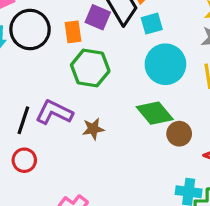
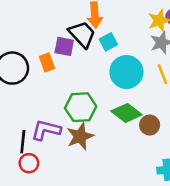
green hexagon: (90, 68) -> (81, 107), moved
brown star: (93, 129) -> (80, 136), size x1.5
red circle: (24, 160) -> (29, 163), moved

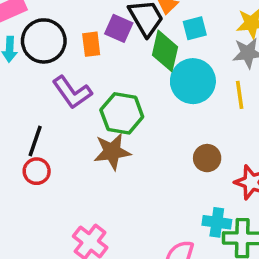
cyan square: (108, 42) -> (195, 28), moved
green diamond: (126, 113) -> (165, 51), moved, turned 52
purple L-shape: (46, 130) -> (72, 92), moved, turned -152

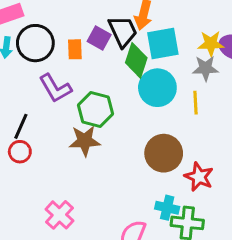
cyan square: (195, 28) -> (163, 44), size x1.6
brown circle: (207, 158) -> (164, 153), size x1.6

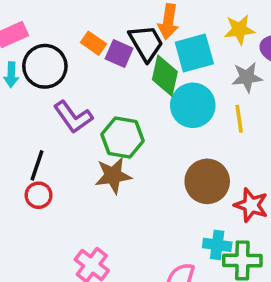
yellow star: (211, 44) -> (239, 30), moved
orange rectangle: (75, 49) -> (94, 43), moved, turned -48

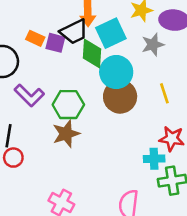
black trapezoid: (146, 43) -> (74, 32), turned 104
yellow line: (239, 119) -> (164, 93), moved
brown circle: (207, 181) -> (120, 97), moved
cyan cross: (217, 245) -> (154, 159), moved

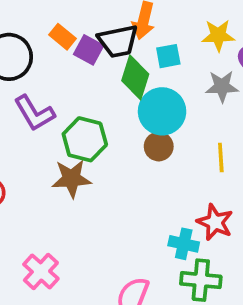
cyan square: (111, 33) -> (168, 56), size x0.6
brown circle: (120, 97) -> (159, 146), size x0.6

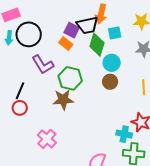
orange rectangle: (62, 37) -> (66, 43), moved
cyan circle: (162, 111) -> (112, 63), size x0.7
pink cross: (41, 271) -> (47, 139), moved

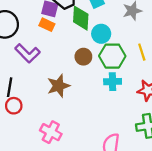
green hexagon: (70, 78) -> (112, 56), moved
brown circle: (110, 82) -> (83, 57), moved
cyan cross: (124, 134) -> (113, 82), moved

